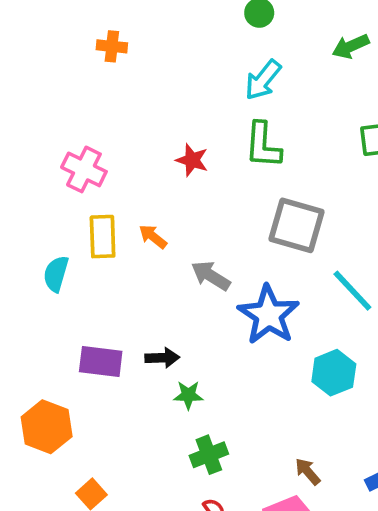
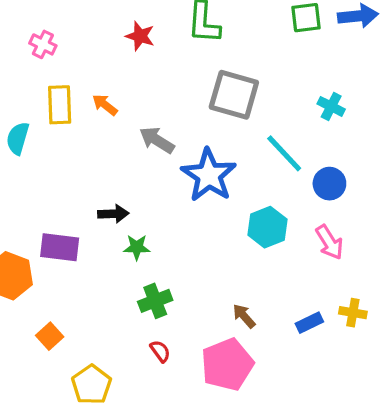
pink cross: (84, 169) -> (43, 44), size x0.7
purple rectangle: (101, 361) -> (60, 247), moved

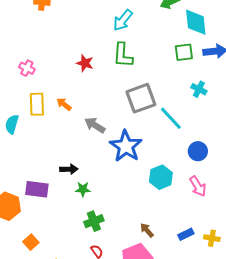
gray square: (234, 95) -> (141, 98), turned -36
cyan cross: (331, 106) -> (199, 89), moved
cyan line: (284, 153) -> (171, 118), moved
yellow cross: (353, 313) -> (212, 238), moved

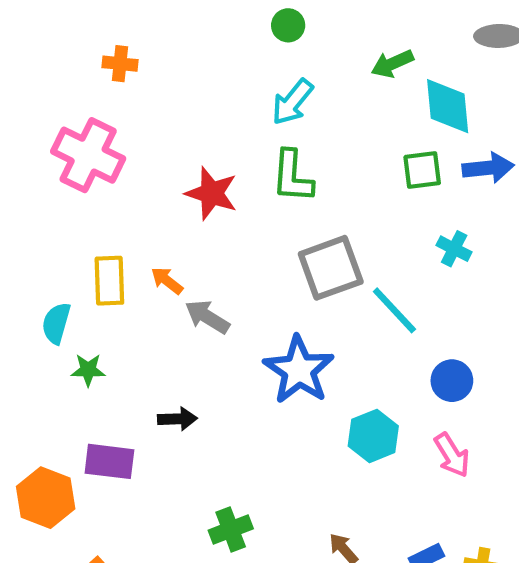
red star: (85, 63) -> (212, 193), size x1.4
pink cross: (27, 68) -> (88, 155), moved, size x2.0
gray arrow: (95, 125) -> (207, 317), moved
green star: (83, 189) -> (88, 370), moved

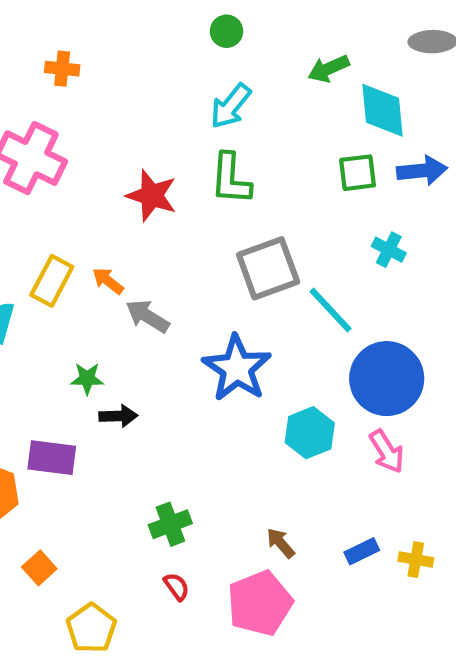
yellow rectangle: (109, 281) -> (52, 281), turned 30
green star: (88, 370) -> (87, 379), moved
blue circle: (452, 381) -> (387, 379), size x1.8

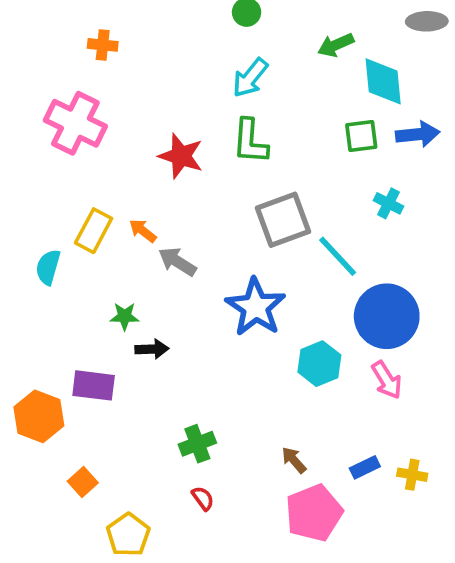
pink pentagon: (260, 603) -> (314, 513), moved

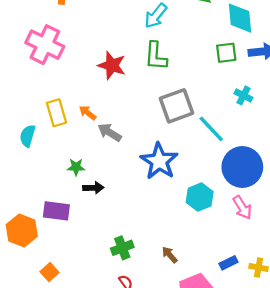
yellow rectangle: (94, 231) -> (56, 113), turned -44
brown arrow: (294, 460) -> (170, 255), moved

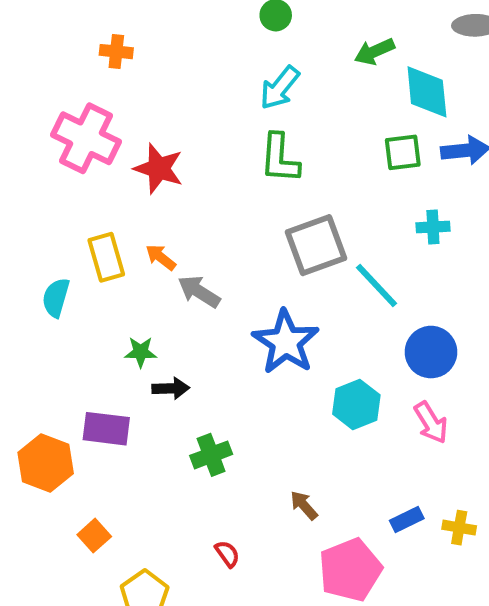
red star: (112, 65) -> (159, 169), moved
cyan cross: (243, 95) -> (433, 227), turned -30
blue circle: (242, 167) -> (431, 352), size x0.7
green cross: (122, 248) -> (211, 455), moved

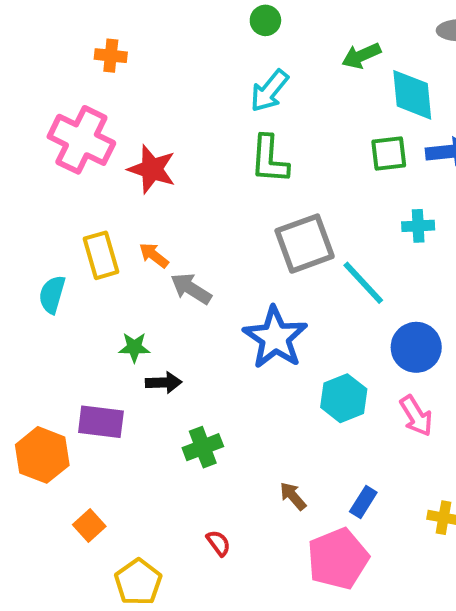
blue rectangle: (407, 519) -> (363, 502), moved, turned -32

